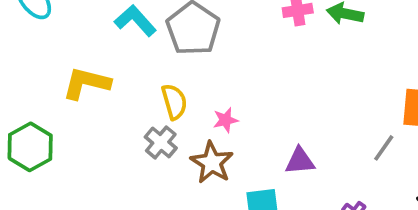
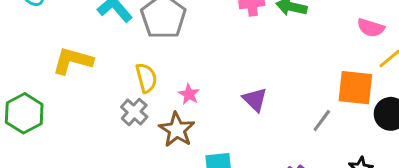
pink star: (225, 120) -> (189, 94), turned -30
purple triangle: (300, 161) -> (255, 100), moved, turned 48

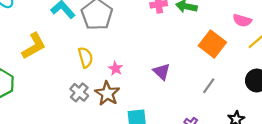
yellow L-shape: (73, 61) -> (34, 46), turned 136
orange square: (355, 88) -> (212, 44), moved, turned 32
gray cross: (134, 112) -> (79, 92), moved

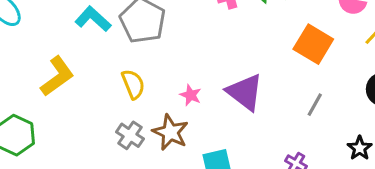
pink star: (116, 68) -> (191, 95), moved
purple triangle: (162, 72) -> (245, 92), size x1.5

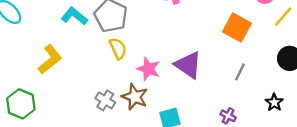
yellow semicircle: (133, 84) -> (118, 48), moved
pink star: (191, 95) -> (148, 69), size x1.5

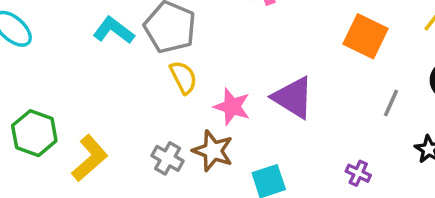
yellow L-shape: (50, 59) -> (90, 158), moved
gray line: (240, 72) -> (391, 103), moved
green hexagon: (21, 104) -> (34, 133), moved

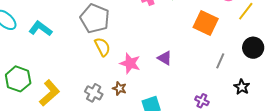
cyan L-shape: (114, 30) -> (40, 29), moved
purple triangle: (293, 98) -> (165, 58), size x0.6
brown star: (213, 151) -> (119, 88), size x0.6

